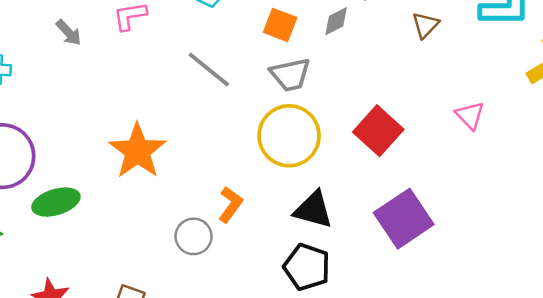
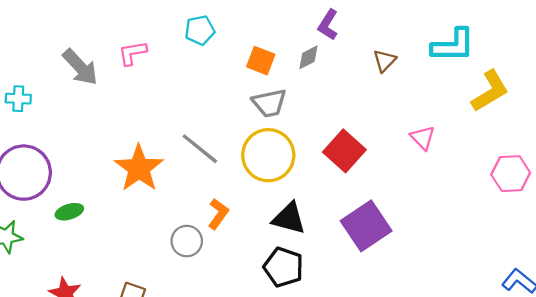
gray arrow: (69, 33) -> (80, 67), size x1.6
gray line: (209, 70) -> (200, 149), moved
green ellipse: (56, 202) -> (69, 212), size x0.7

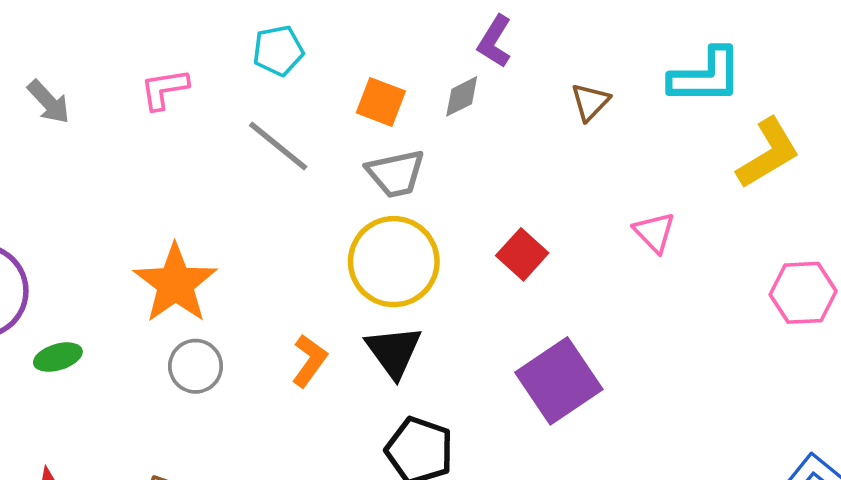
gray arrow: (80, 67) -> (49, 102), moved, size x0.7
gray line: (200, 149) -> (278, 146), moved
red square: (344, 151) -> (522, 254), size x0.7
black triangle: (289, 218) -> (394, 352), moved, turned 39
gray circle: (187, 241) -> (196, 366), moved

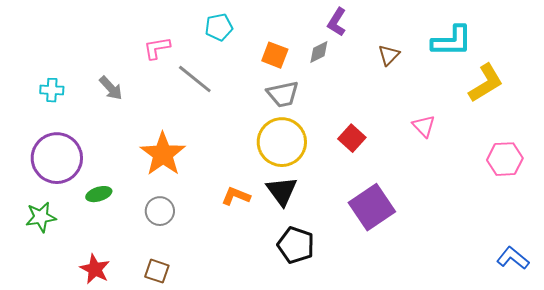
gray arrow: (49, 102) -> (111, 88), moved
gray line: (278, 146) -> (195, 79), moved
orange L-shape: (309, 361) -> (236, 196), turned -104
gray circle: (196, 366) -> (160, 211), moved

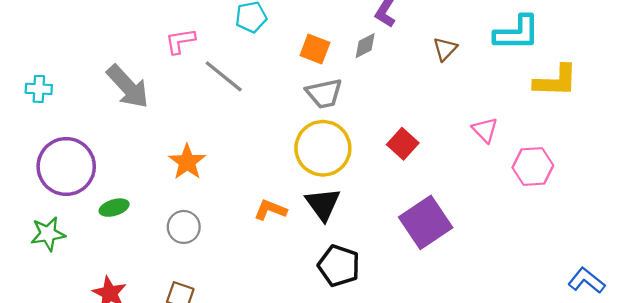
yellow L-shape: (486, 83) -> (556, 81), turned 33
gray arrow: (111, 88) -> (128, 87), size x1.6
cyan cross: (52, 90) -> (39, 89), moved
orange star: (163, 154) -> (187, 162), size x0.7
pink hexagon: (505, 159) -> (533, 166), moved

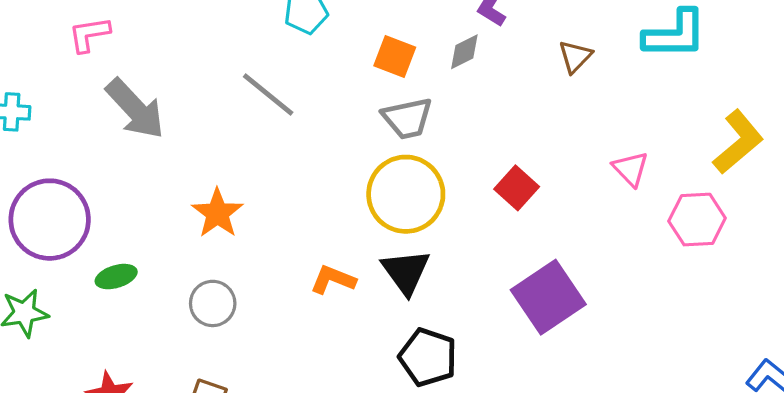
pink L-shape: (180, 41) -> (89, 34), moved
yellow L-shape: (556, 81) -> (738, 142), moved, turned -42

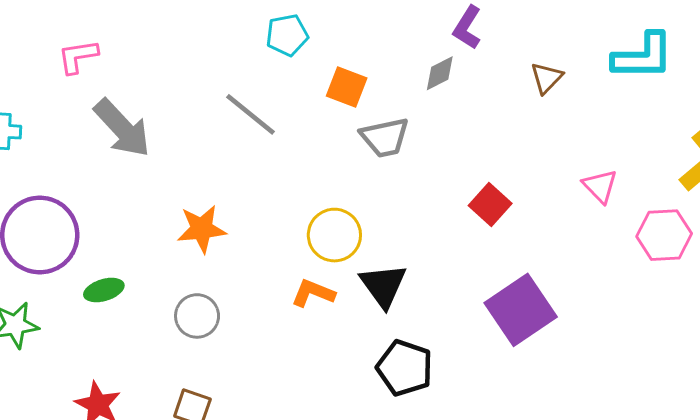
orange square: (395, 57) -> (347, 87), moved
yellow circle: (406, 194) -> (334, 235), moved, size x0.7
orange star: (217, 213) -> (202, 229), turned 30

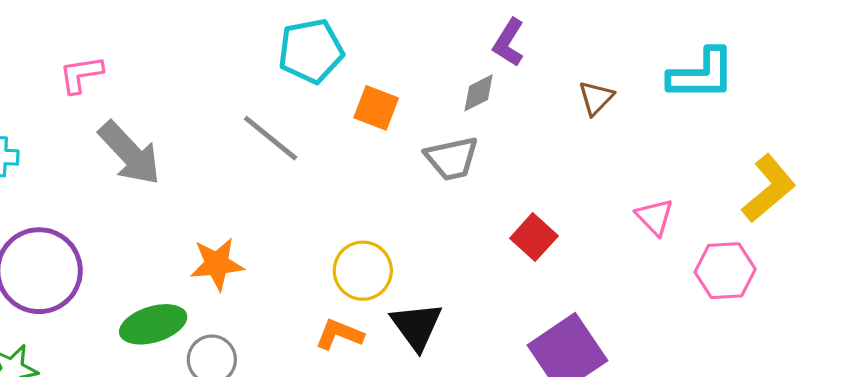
cyan pentagon: (287, 35) -> (311, 51), size x1.4
gray trapezoid: (385, 137) -> (452, 158), moved
green ellipse: (104, 290) -> (153, 324), moved, size x1.5

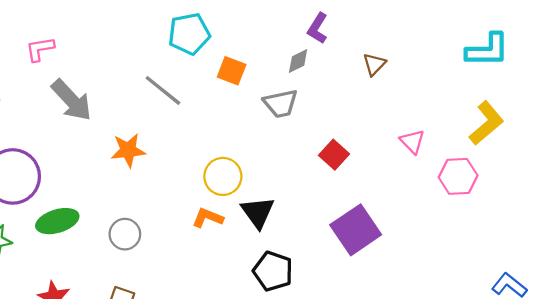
cyan L-shape: (702, 74) -> (487, 50), moved
orange star: (217, 264) -> (128, 150), moved
green ellipse: (153, 324) -> (57, 221), moved

